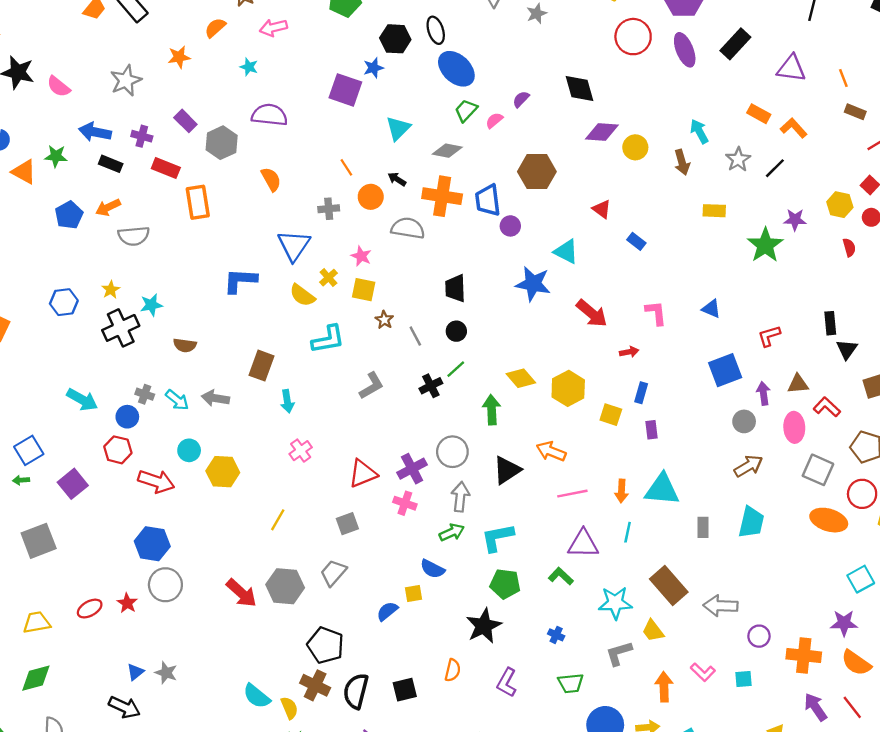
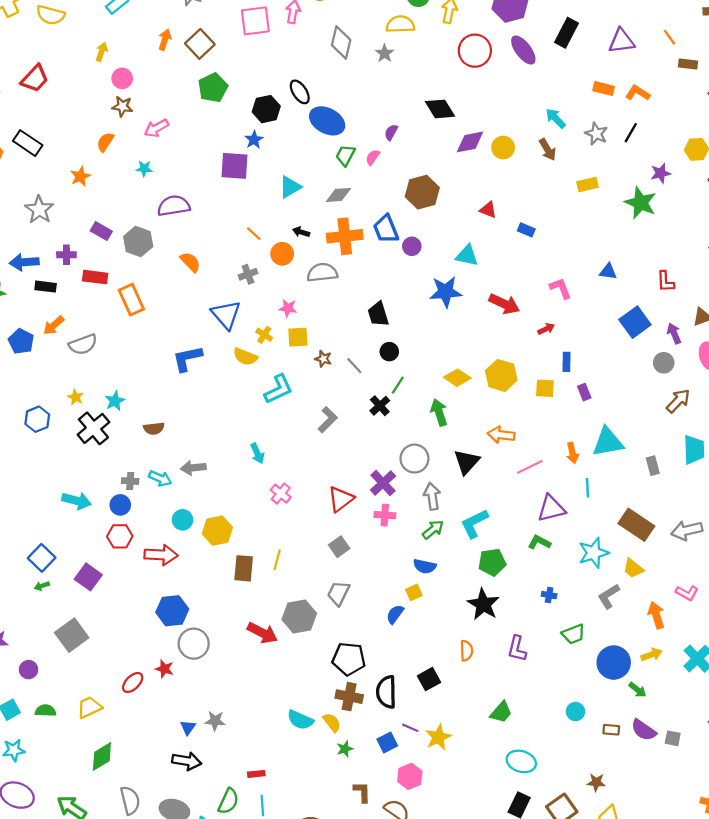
cyan triangle: (398, 128) -> (290, 187), turned 30
red L-shape: (769, 336) -> (665, 282), turned -60
brown rectangle: (262, 366) -> (244, 568), moved

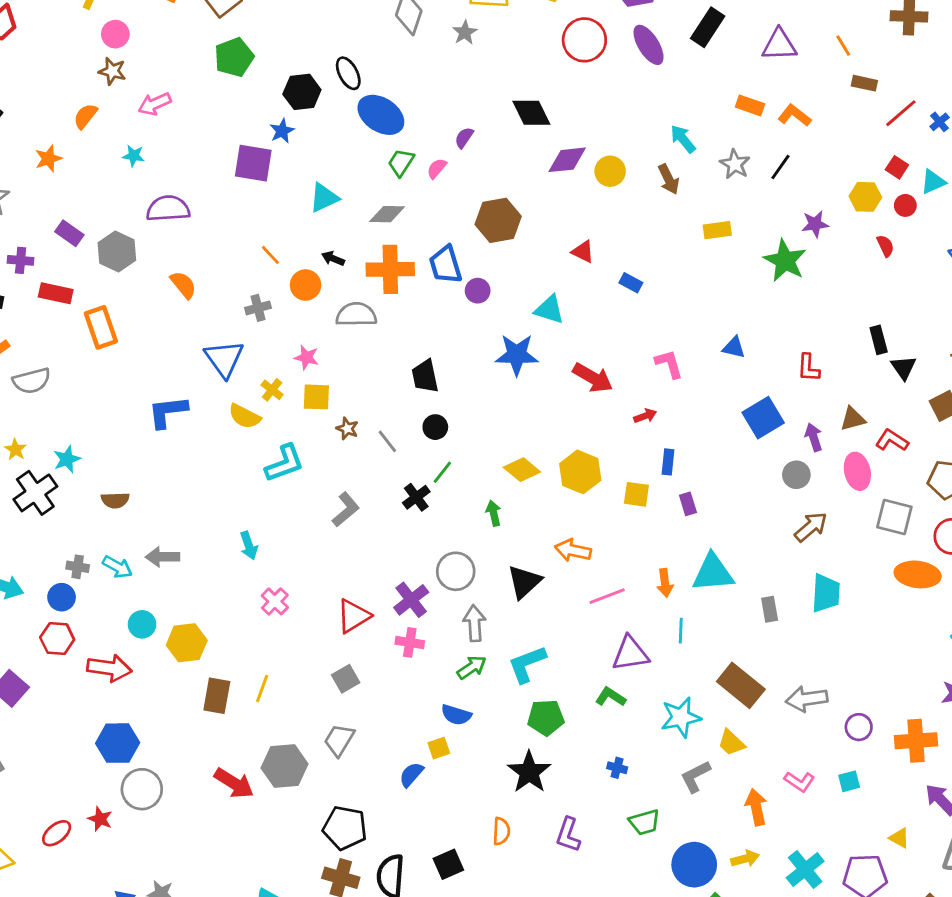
green arrow: (439, 412) -> (494, 513), size x0.7

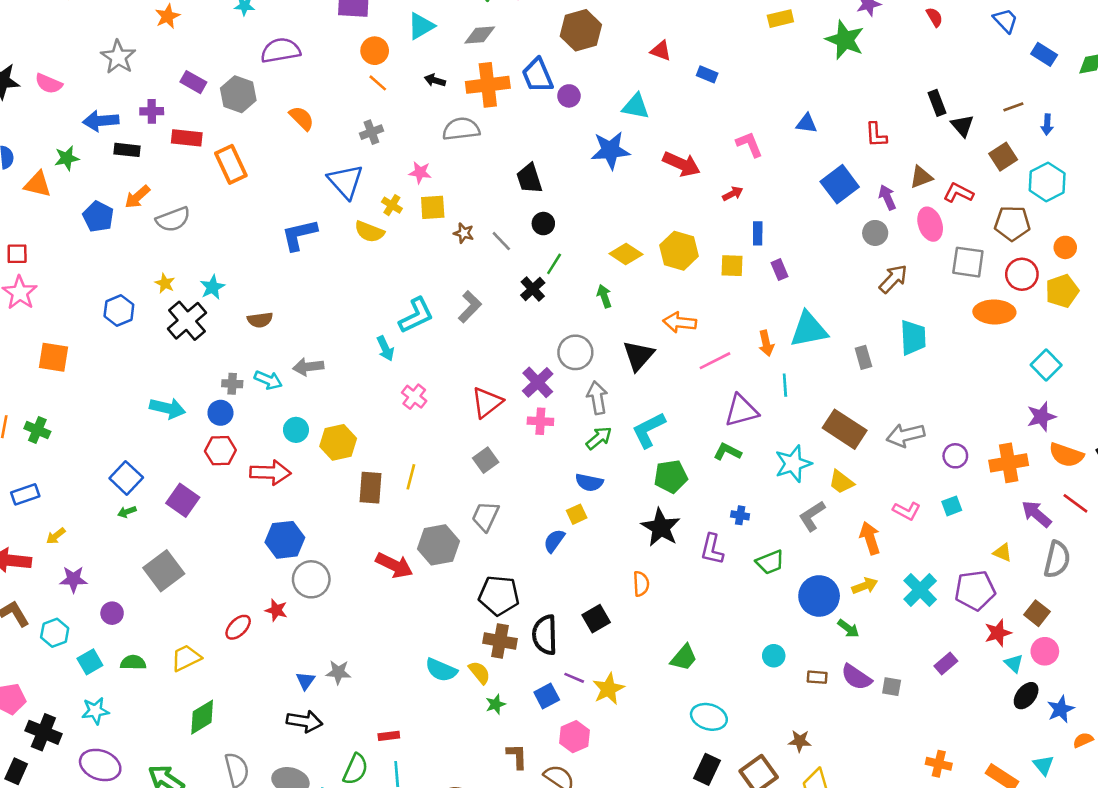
orange circle: (306, 285) -> (375, 51), moved
cyan L-shape: (284, 463) -> (416, 315), moved
purple L-shape: (568, 835) -> (712, 549), moved

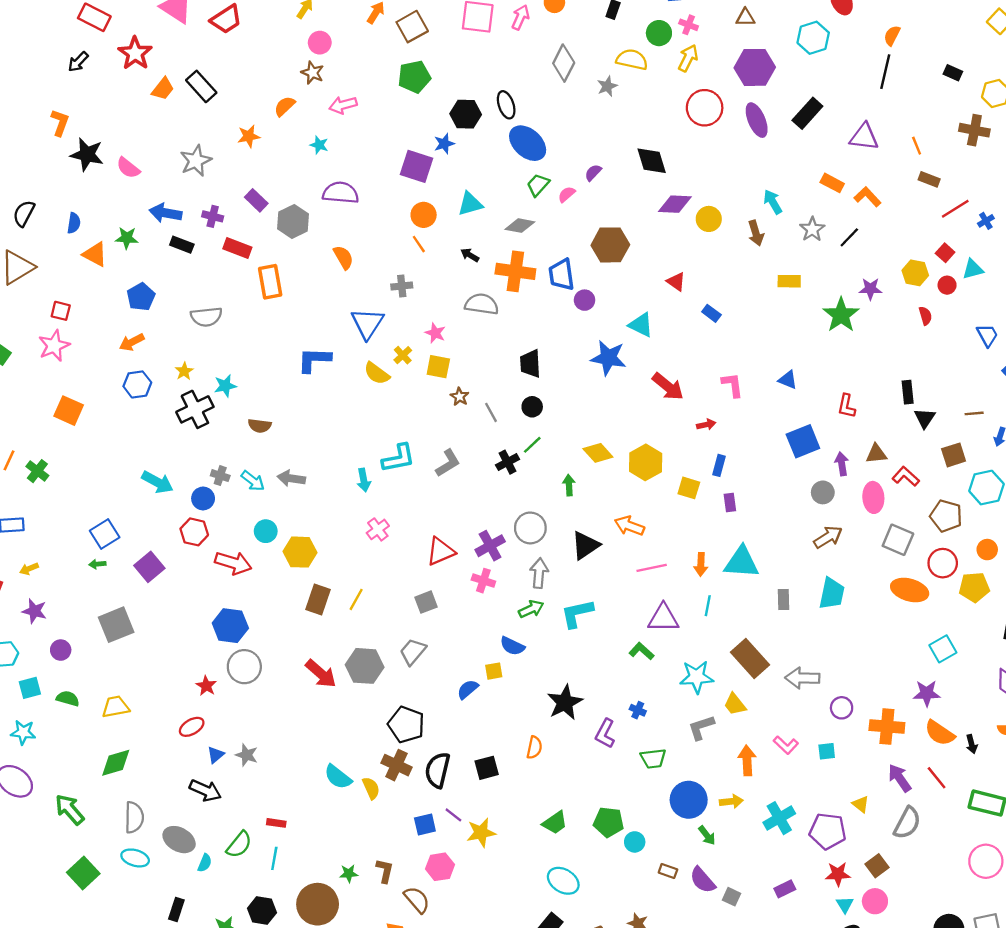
orange arrow: (137, 197) -> (132, 342), moved
green pentagon: (671, 477) -> (609, 822), moved
red ellipse: (238, 627) -> (192, 727), moved
green star: (496, 704) -> (349, 873), moved

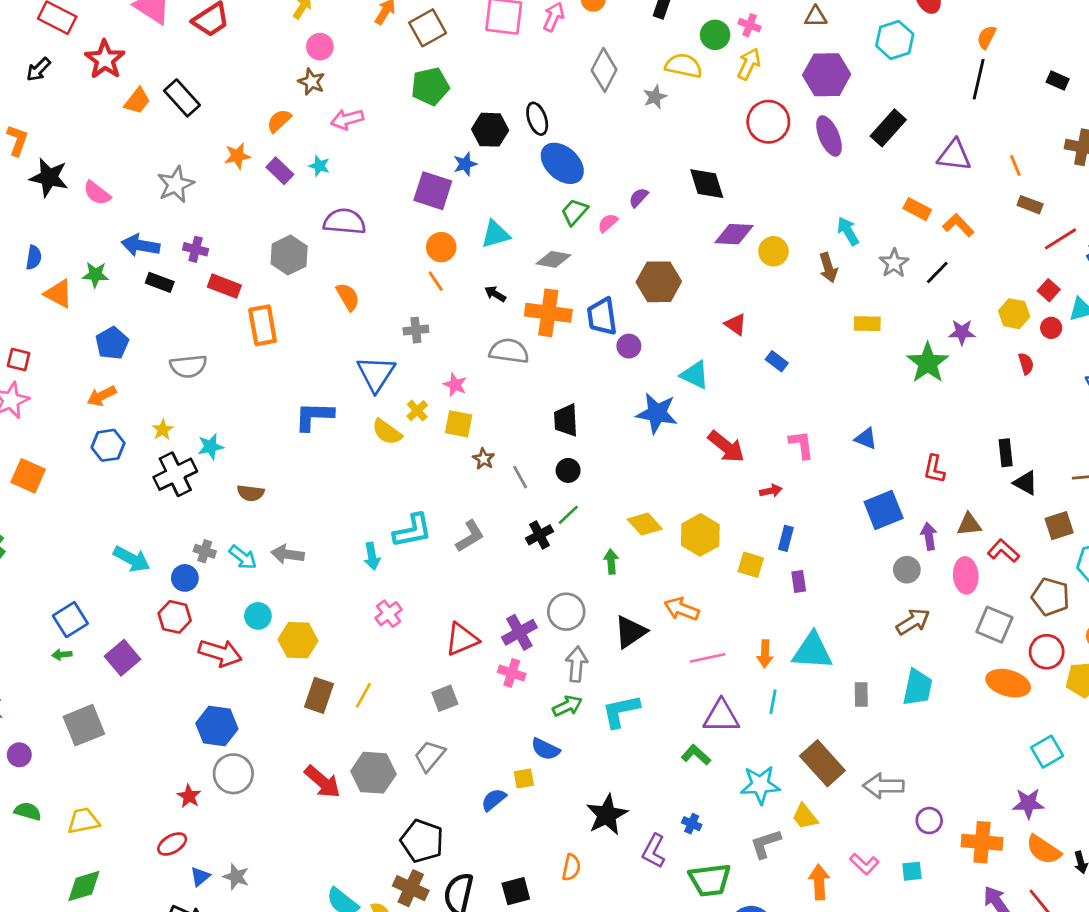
purple rectangle: (256, 200) -> (280, 171), moved
black triangle: (925, 418) -> (1025, 483), turned -35
green trapezoid: (653, 759) -> (710, 880), size x1.4

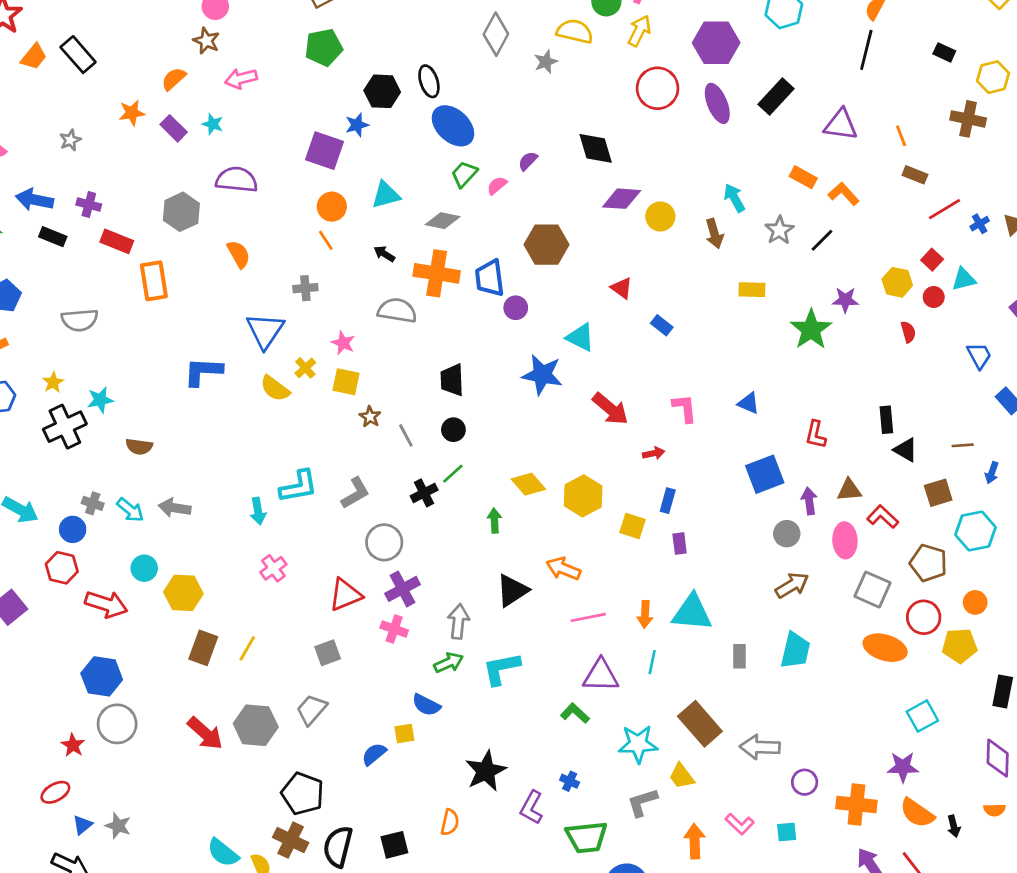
gray star: (176, 184) -> (70, 140), size x0.6
gray circle: (566, 612) -> (384, 542), moved

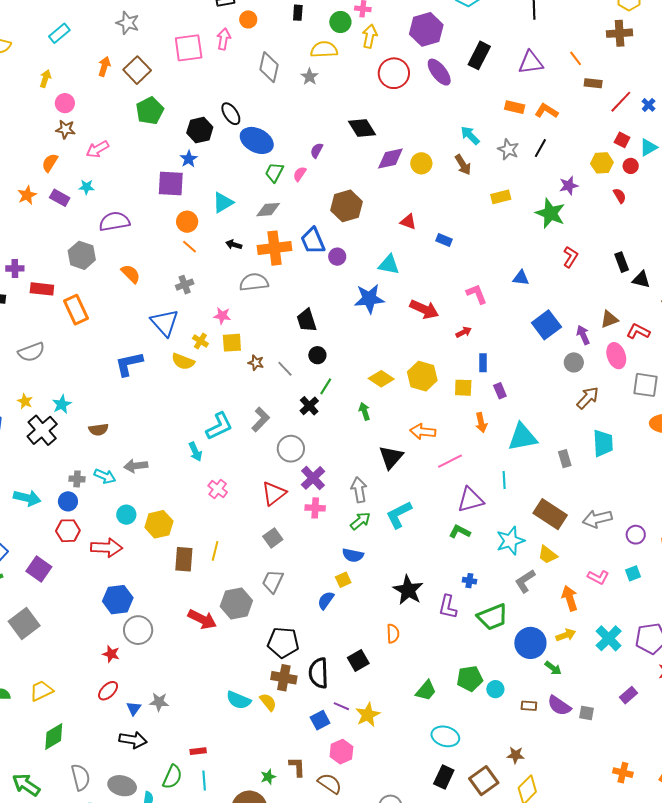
red L-shape: (816, 435) -> (570, 257), moved, turned -145
orange arrow: (645, 614) -> (481, 423), moved

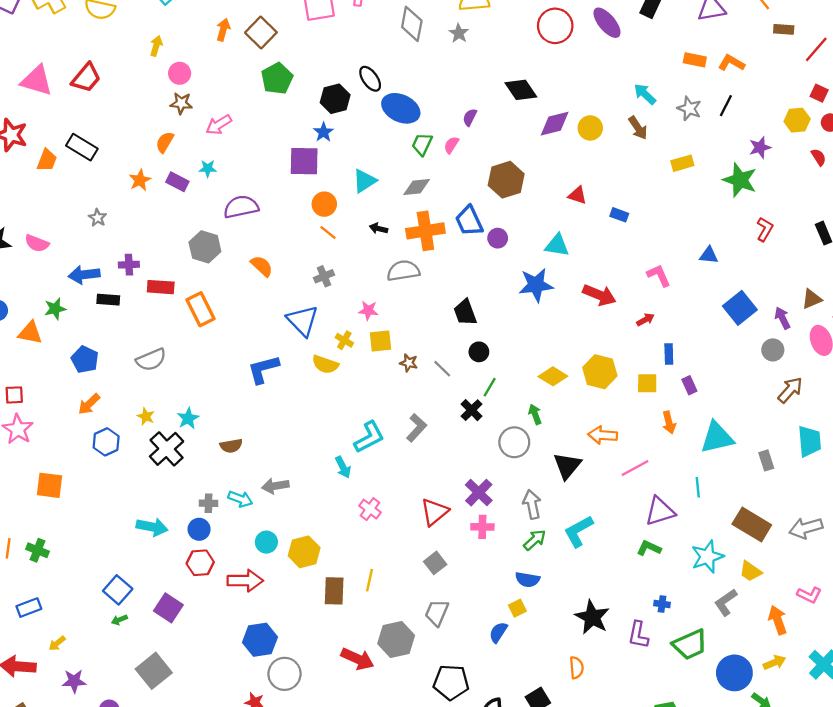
gray circle: (291, 449) -> (514, 442), moved

